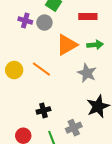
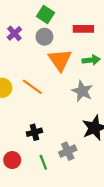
purple cross: (25, 21) -> (14, 33), turned 32
gray circle: (44, 23) -> (44, 37), moved
orange triangle: (67, 45) -> (60, 60), turned -35

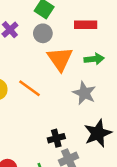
black cross: (34, 132) -> (56, 138), moved

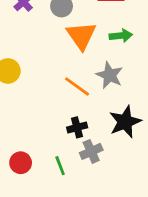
orange line: (29, 88) -> (77, 86), moved

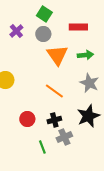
gray star: (110, 75) -> (89, 83), moved
red circle: (21, 163) -> (27, 119), moved

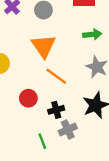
orange triangle: (57, 55) -> (43, 46), moved
red circle: (27, 119) -> (28, 98), moved

